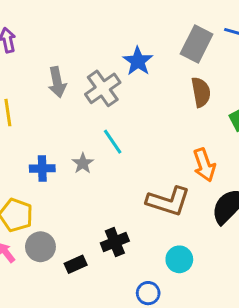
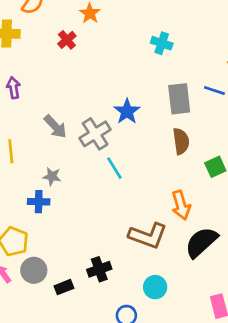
gray rectangle: (197, 44) -> (179, 99), turned -36
gray arrow: (57, 82) -> (55, 127), turned -35
cyan line: (113, 142) -> (114, 168), moved
gray star: (83, 163) -> (52, 176), moved, turned -30

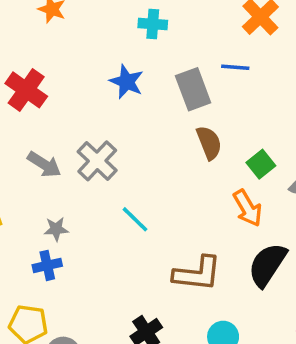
red cross: (67, 40) -> (26, 90), moved, size x1.6
blue star: (127, 111) -> (127, 82), moved
cyan line: (114, 168) -> (135, 219), moved
orange arrow: (181, 205) -> (248, 208), moved

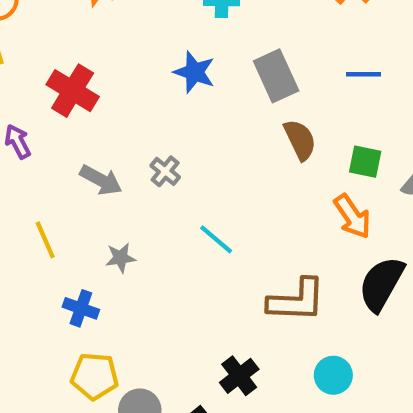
blue line: (235, 67) -> (363, 74), moved
gray cross: (97, 161) -> (165, 171), size x0.6
green square: (261, 164) -> (365, 162), turned -36
blue cross: (47, 265) -> (81, 308), moved, turned 36

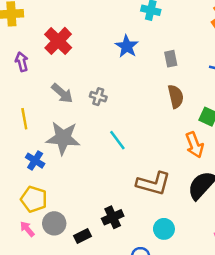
gray rectangle: (276, 76) -> (171, 59), size x0.6
gray cross: (165, 171) -> (98, 97), turned -35
gray star: (121, 258) -> (63, 138), size x2.0

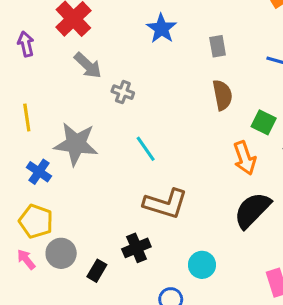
gray arrow: (62, 93) -> (88, 65), moved
brown L-shape: (153, 183) -> (166, 204), moved
black rectangle: (82, 236) -> (97, 271), turned -35

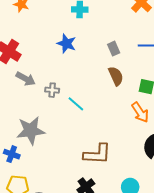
gray rectangle: (218, 46) -> (114, 49), moved
cyan line: (146, 149) -> (76, 104), moved

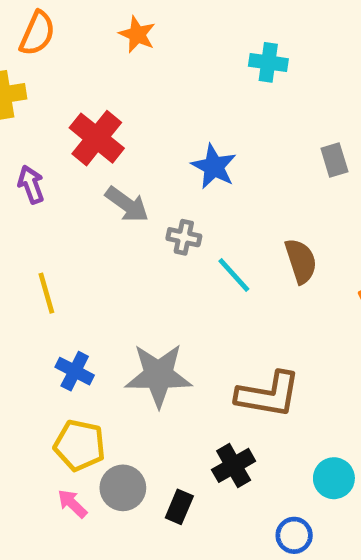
blue star: (66, 44) -> (214, 167), moved
brown semicircle: (116, 76) -> (301, 261), moved
gray star: (31, 131) -> (158, 375), moved

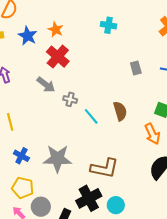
orange star: (137, 34) -> (56, 30), moved
red cross: (97, 138) -> (58, 57), moved
blue star: (214, 167) -> (28, 36), moved
black cross: (234, 465) -> (89, 198), size x1.4
cyan circle: (334, 478) -> (116, 205), moved

